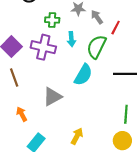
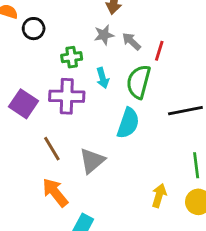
brown line: (14, 78) -> (52, 149), moved
orange arrow: (22, 114) -> (55, 192), size x1.5
yellow arrow: (77, 136) -> (159, 196), moved

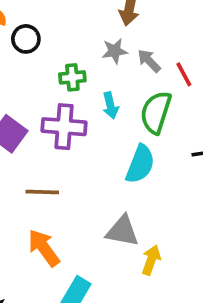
red line: (159, 51) -> (184, 74), turned -48
brown line: (52, 149) -> (42, 192), turned -60
gray triangle: (92, 161) -> (122, 231), moved, turned 48
yellow arrow: (159, 196) -> (151, 260), moved

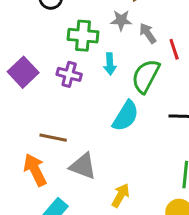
green cross: (72, 77) -> (83, 36), size x1.4
purple cross: (64, 127) -> (69, 74), size x0.7
brown line: (42, 192) -> (53, 138), moved
gray triangle: (122, 231) -> (83, 166), moved

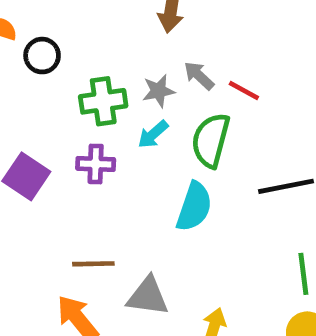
gray star: (121, 20) -> (159, 91), moved
red line: (174, 49) -> (244, 90), turned -30
cyan arrow: (110, 64) -> (153, 134), turned 65

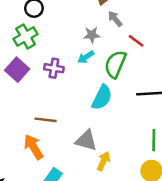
gray arrow: (199, 76) -> (115, 19), moved
green cross: (103, 101) -> (26, 36), moved, turned -30
gray triangle: (148, 296) -> (86, 140), moved

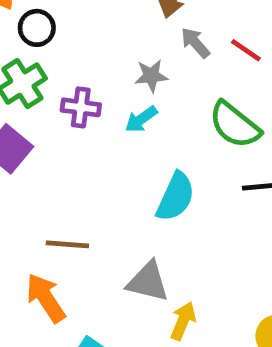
red line: (136, 41) -> (246, 50), moved
green semicircle: (115, 64) -> (235, 125), moved, turned -72
purple cross: (54, 68) -> (81, 107), moved

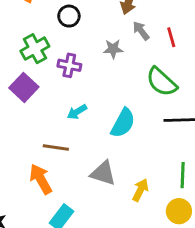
black circle: (37, 28) -> (69, 16), moved
red line: (246, 50) -> (171, 37), turned 36
cyan arrow: (141, 119) -> (77, 112), moved
yellow arrow: (183, 321) -> (140, 190), moved

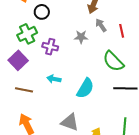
black circle: (69, 16) -> (42, 12), moved
cyan arrow: (77, 112) -> (54, 79), turned 40
brown line: (56, 148) -> (24, 90), moved

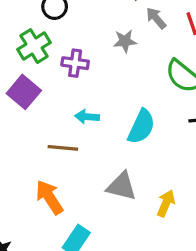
brown line: (24, 90) -> (63, 148), moved

